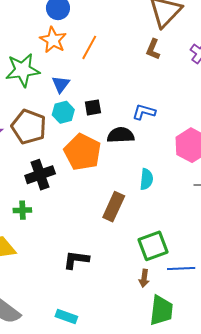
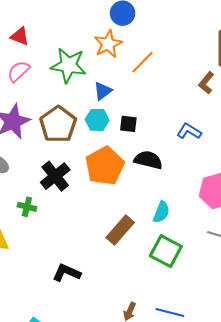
blue L-shape: (144, 112) -> (189, 131), moved
black cross: (40, 175) -> (55, 176), turned -36
green square: (153, 246) -> (166, 251), moved, turned 32

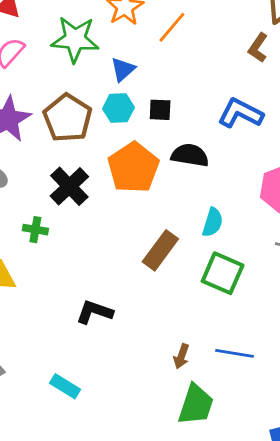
blue L-shape: (189, 131) -> (240, 113), size x1.4

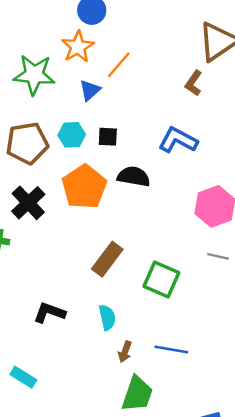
blue triangle: (123, 69) -> (90, 90), moved
brown pentagon: (68, 118) -> (27, 143), turned 30
cyan semicircle: (213, 222) -> (107, 317), moved, turned -30

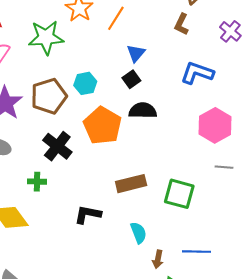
blue triangle: (90, 90) -> (136, 53), moved
black square: (108, 137) -> (131, 79), moved, turned -30
blue L-shape: (178, 140) -> (197, 73), moved
brown rectangle: (107, 259) -> (131, 184), turned 48
black L-shape: (49, 313) -> (88, 214), moved

